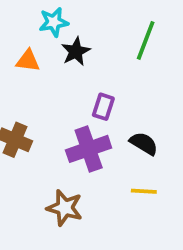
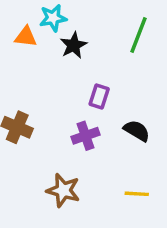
orange triangle: (28, 61) -> (26, 37), moved
purple cross: (89, 149) -> (85, 136), size x0.7
yellow line: (144, 191) -> (137, 194), moved

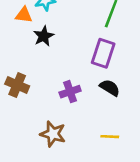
black star: (74, 45) -> (44, 36), moved
purple rectangle: (99, 96) -> (103, 53), moved, size x1.5

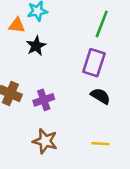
purple cross: (70, 92) -> (44, 100), moved

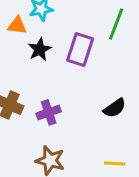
purple rectangle: (94, 63) -> (80, 49), moved
black semicircle: (100, 96) -> (115, 108), turned 114

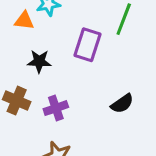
black star: (40, 49) -> (39, 61), moved, turned 30

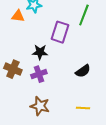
black star: (39, 61) -> (40, 52), moved

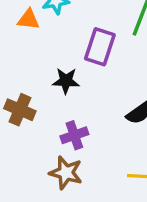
purple cross: (39, 74) -> (74, 135), moved

